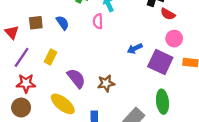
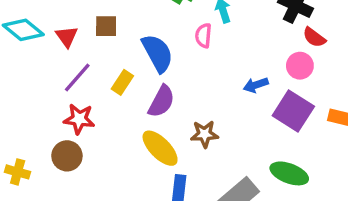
blue semicircle: (63, 23) -> (157, 53), moved, size x1.6
pink circle: (174, 39) -> (300, 66), moved
purple semicircle: (76, 78) -> (161, 101), moved, turned 60
green ellipse: (162, 102) -> (289, 173), turned -70
yellow ellipse: (63, 104) -> (160, 148), moved

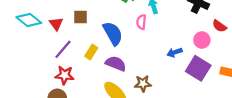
red semicircle: (314, 37) -> (219, 26), moved
purple semicircle: (161, 101) -> (116, 64), turned -96

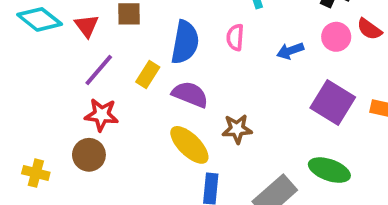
pink semicircle: (141, 22) -> (235, 37), moved
blue semicircle: (113, 33) -> (185, 42), turned 40
pink circle: (202, 40) -> (336, 37), moved
blue arrow: (175, 52) -> (290, 51), moved

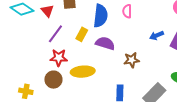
blue arrow: (290, 51) -> (157, 35), moved
yellow ellipse: (189, 145) -> (83, 72), moved, turned -45

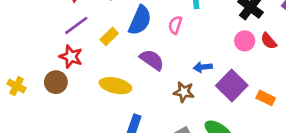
purple semicircle: (105, 43) -> (152, 60), moved
brown star: (132, 60) -> (184, 92), moved
yellow ellipse: (83, 72) -> (115, 86), moved

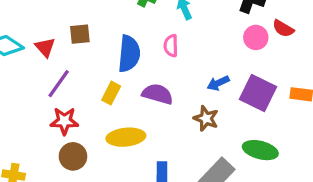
yellow rectangle: (109, 36) -> (111, 93), moved
brown circle: (56, 82) -> (73, 156), moved
brown star: (184, 92) -> (206, 118), turned 30

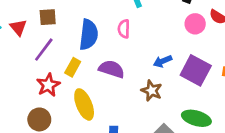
purple line: (59, 84) -> (44, 50), moved
red star: (64, 121) -> (48, 85), moved, turned -30
yellow ellipse: (126, 137) -> (84, 104), turned 72

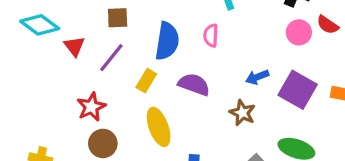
red triangle: (18, 27) -> (74, 46), moved
red star: (48, 85) -> (91, 107), moved

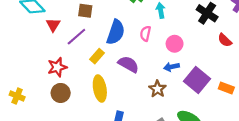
pink circle: (299, 32) -> (175, 44), moved

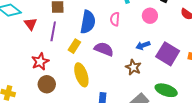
purple line: (76, 37) -> (53, 31), turned -30
pink circle: (175, 44) -> (150, 16), moved

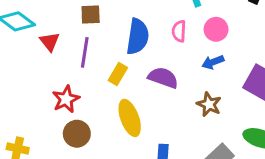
pink circle: (150, 16) -> (216, 29), moved
blue arrow: (143, 45) -> (213, 62), moved

